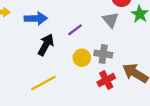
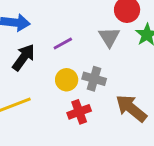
red cross: (106, 80) -> (79, 112), moved

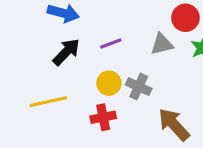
gray triangle: (109, 37) -> (162, 44), turned 40
red cross: (79, 112) -> (103, 117), moved

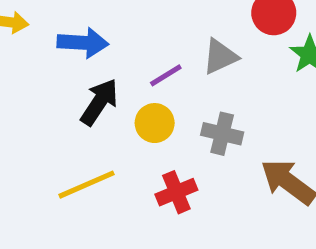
gray triangle: (162, 44) -> (220, 57), moved
yellow circle: (109, 83) -> (155, 123), moved

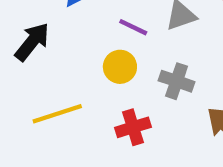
purple line: (166, 75) -> (133, 27), turned 52
black arrow: (99, 102) -> (32, 42), moved

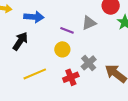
gray cross: (177, 81) -> (89, 63), moved, turned 35

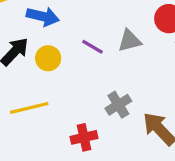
yellow circle: (62, 49) -> (48, 58), moved
red cross: (71, 77) -> (84, 137), moved

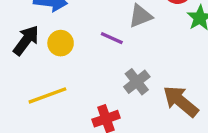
purple line: (92, 47) -> (112, 38), moved

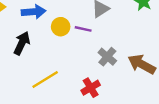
yellow circle: (61, 43) -> (61, 27), moved

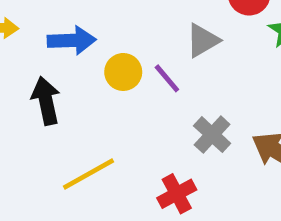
purple line: (83, 29) -> (167, 78), turned 35
black arrow: (22, 43) -> (46, 101), turned -40

